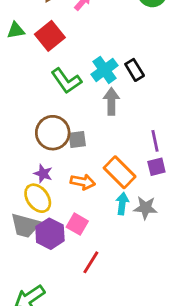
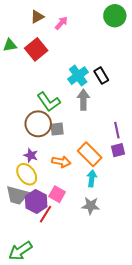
green L-shape: (66, 81) -> (49, 102), moved
gray star: (145, 208) -> (91, 206), moved
red line: (91, 262) -> (46, 214), moved

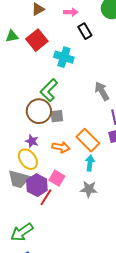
pink arrow: (61, 23) -> (71, 12), moved, turned 48
cyan cross: (78, 76) -> (64, 57), moved, turned -36
black rectangle: (101, 76) -> (85, 31), moved
gray arrow: (83, 100) -> (102, 91), moved, turned -30
green L-shape: (49, 102) -> (49, 90), turned 80

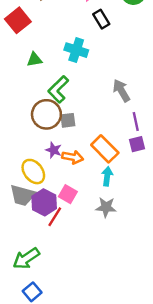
green triangle: (12, 36) -> (35, 60), moved
red square: (37, 40) -> (18, 20), moved
purple star: (32, 141) -> (54, 150), moved

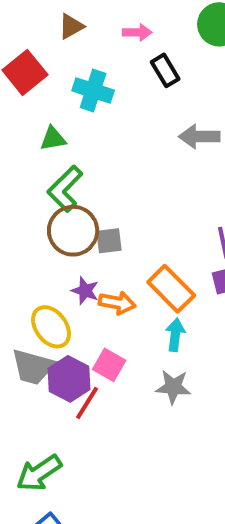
cyan cross: (76, 50) -> (93, 90), moved
green L-shape: (58, 89) -> (65, 189), moved
gray arrow: (121, 91) -> (199, 137), moved, turned -60

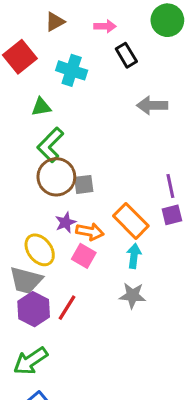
purple star: (85, 291) -> (66, 222), turned 30
pink square: (109, 365) -> (84, 256), moved
purple hexagon: (69, 379) -> (34, 309), moved

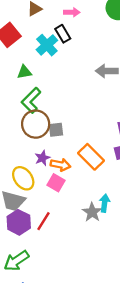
black rectangle: (126, 55) -> (63, 34), moved
cyan cross: (72, 70) -> (47, 45), turned 30
cyan arrow: (134, 256) -> (105, 203), moved
gray star: (132, 295) -> (92, 212), turned 30

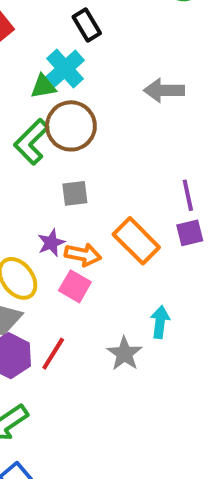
cyan cross: (47, 45) -> (65, 69), moved
green triangle: (24, 72) -> (43, 86), moved
brown circle: (36, 124) -> (71, 126), moved
gray star: (92, 212) -> (124, 354), moved

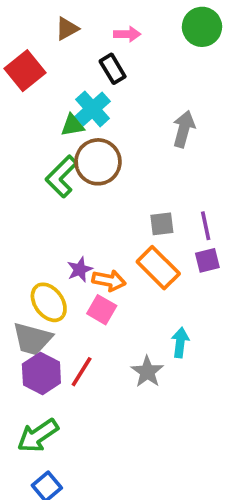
gray arrow: (164, 90) -> (184, 129), turned 105
gray square: (75, 193) -> (162, 224), moved

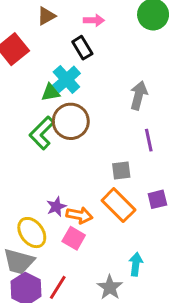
purple line: (206, 226) -> (149, 140), moved

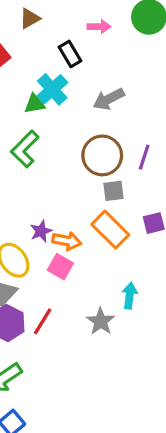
pink arrow: (94, 20) -> (99, 27), moved
gray arrow: (139, 95) -> (109, 99), moved, turned -132
brown circle: (71, 121) -> (102, 155), moved
purple line: (149, 140) -> (144, 157), turned 30

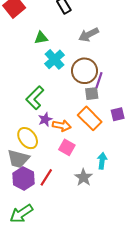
cyan cross: (52, 89) -> (54, 59), moved
green L-shape: (25, 149) -> (35, 98), moved
purple line: (144, 157) -> (99, 80), moved
pink square: (60, 267) -> (67, 147), moved

